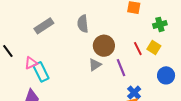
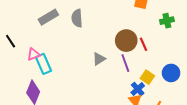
gray semicircle: (83, 24) -> (77, 18), moved
brown circle: (104, 46) -> (126, 41), moved
yellow square: (154, 47) -> (147, 77), moved

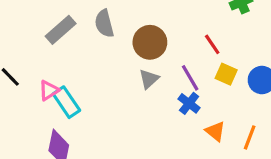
brown circle: (126, 41) -> (150, 42), moved
yellow square: (147, 77) -> (226, 74), moved
blue cross: (138, 89) -> (189, 103), moved

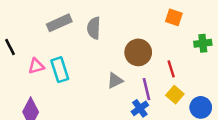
brown circle: (150, 42) -> (138, 52), moved
cyan rectangle: (66, 102) -> (60, 70), moved

